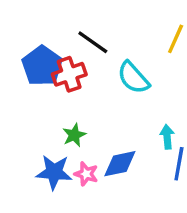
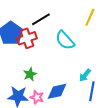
black line: (93, 42) -> (41, 19), turned -66
cyan arrow: (167, 137) -> (85, 75), turned -136

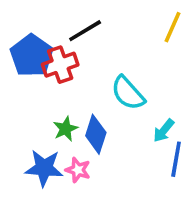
cyan semicircle: (65, 40) -> (128, 93), moved
blue diamond: (57, 91) -> (96, 134), moved, turned -60

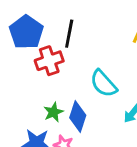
black line: (85, 31) -> (69, 34), turned -48
blue pentagon: (32, 56) -> (26, 32), moved

